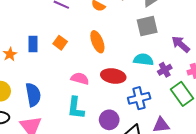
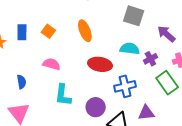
gray square: (147, 26) -> (134, 16), turned 30
pink semicircle: (80, 79) -> (52, 64), moved
blue semicircle: (33, 95) -> (22, 82), size x0.6

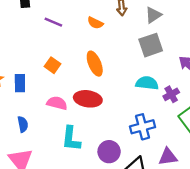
gray square: (134, 16) -> (151, 45), turned -35
blue rectangle: (22, 32) -> (20, 83), moved
red ellipse: (100, 64) -> (88, 99), moved

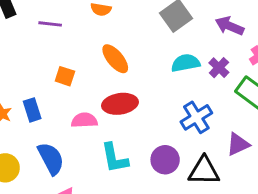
blue semicircle: (23, 124) -> (51, 159), size x1.6

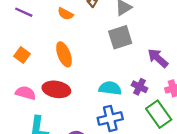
cyan semicircle: (186, 63) -> (110, 88), moved
purple cross: (219, 68) -> (140, 87), turned -35

